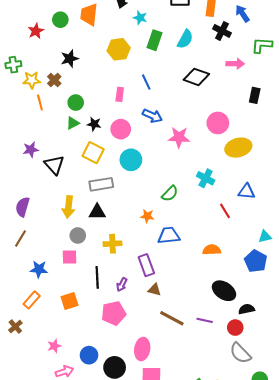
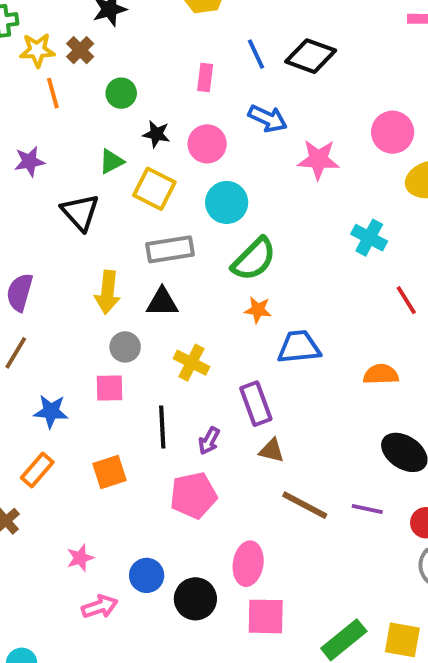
black diamond: (196, 77) -> (311, 56), moved
green triangle: (73, 123) -> (111, 161), moved
purple star: (31, 150) -> (29, 161), moved
green semicircle: (170, 194) -> (254, 259), moved, size x1.4
yellow cross: (113, 244) -> (191, 363), turned 30

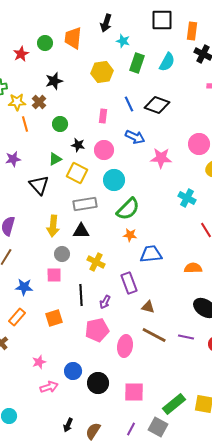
brown triangle: (272, 450) -> (148, 307), moved
pink ellipse: (248, 564) -> (125, 346), moved

